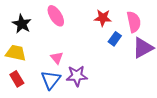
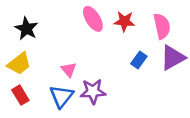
pink ellipse: (56, 16) -> (93, 19), moved
blue rectangle: (115, 39) -> (139, 60), moved
yellow trapezoid: (16, 53) -> (19, 64), turned 130

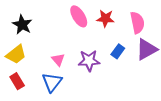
purple star: (93, 91) -> (89, 61), moved

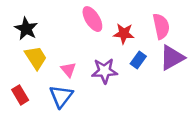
red star: (105, 18) -> (124, 34), moved
yellow trapezoid: (16, 54) -> (36, 58), moved, turned -85

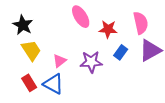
pink triangle: (68, 70) -> (60, 61), turned 32
red rectangle: (20, 95) -> (29, 83), moved
blue triangle: (61, 96) -> (53, 84), turned -40

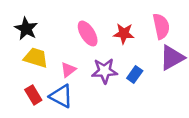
pink ellipse: (81, 17) -> (88, 33), moved
yellow trapezoid: (31, 50) -> (36, 58), turned -40
blue rectangle: (121, 52) -> (135, 74), moved

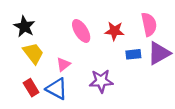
yellow trapezoid: (36, 58) -> (33, 53), turned 35
purple star: (104, 71) -> (101, 81), moved
blue rectangle: (135, 74) -> (133, 54), moved, turned 48

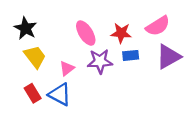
pink semicircle: (149, 24) -> (158, 26), turned 70
blue rectangle: (133, 54) -> (131, 55), moved
purple star: (101, 81) -> (100, 61), moved

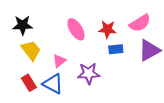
black star: (26, 28) -> (23, 25), turned -30
purple star: (100, 61) -> (89, 73), moved

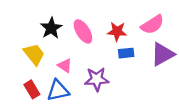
black star: (23, 25) -> (51, 28), moved, turned -30
pink triangle: (59, 61) -> (65, 66), turned -48
blue triangle: (53, 84) -> (58, 91), turned -40

